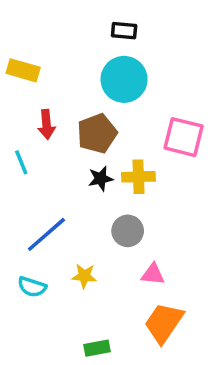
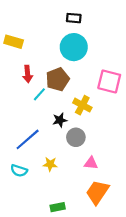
cyan line: (21, 162) -> (39, 94), moved, turned 64
yellow cross: (138, 177) -> (82, 105), turned 30
black star: (101, 179) -> (60, 120), moved

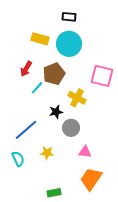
yellow rectangle: (14, 42) -> (40, 39), moved
red arrow: (28, 74) -> (26, 69), turned 35
cyan semicircle: (19, 171) -> (18, 159), turned -133

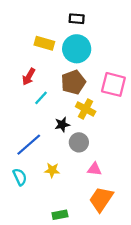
brown pentagon: (54, 74) -> (73, 82), moved

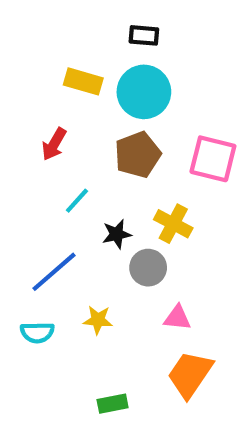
cyan line: (41, 98) -> (77, 201), moved
yellow cross: (86, 109) -> (173, 224), moved
cyan semicircle: (20, 177) -> (37, 332), turned 114

